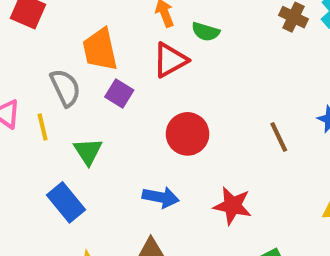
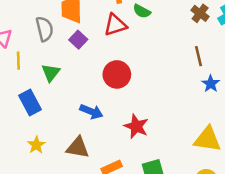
yellow line: (43, 127) -> (18, 61), moved
brown line: (279, 137) -> (199, 56), moved

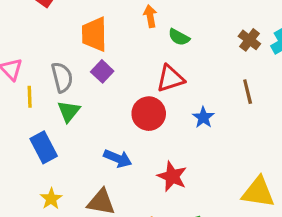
red triangle: (115, 25) -> (170, 79), moved
gray semicircle: (45, 29) -> (62, 77), moved
blue star: (211, 84) -> (203, 117), moved

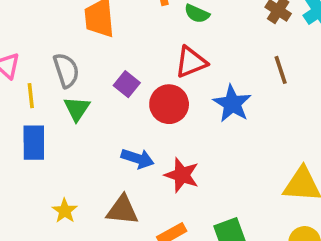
purple square: (102, 71) -> (127, 84), moved
blue star: (203, 117) -> (232, 104), size x1.5
blue rectangle: (44, 147) -> (34, 143), moved, turned 32
red star: (172, 176) -> (182, 175), moved

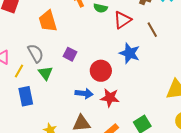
red triangle: (191, 62) -> (122, 20), moved
yellow line: (31, 96) -> (19, 71), turned 48
red circle: (169, 104) -> (101, 71), moved

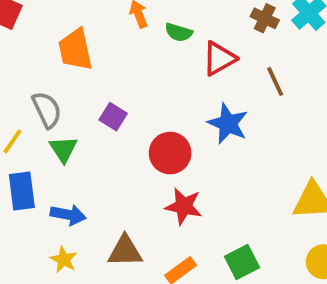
blue arrow: (84, 93) -> (68, 215), moved

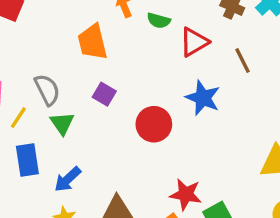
orange trapezoid: (75, 50) -> (92, 42), moved
red star: (184, 206) -> (186, 194), moved
blue arrow: (68, 215) -> (68, 179), turned 128

